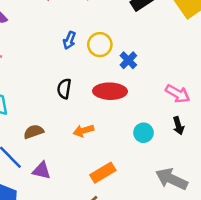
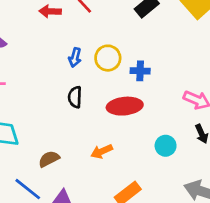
blue cross: (128, 60) -> (140, 71), turned -36
black semicircle: (64, 89) -> (75, 97), moved

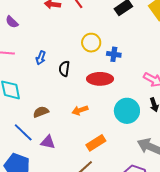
blue arrow: (75, 57) -> (41, 58), moved
cyan circle: (166, 146) -> (127, 111), size x1.6

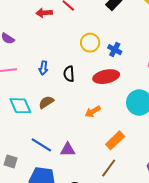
blue cross: (114, 54) -> (115, 50), turned 32
brown semicircle: (41, 112) -> (46, 102), moved

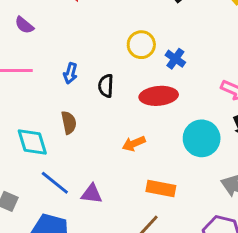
brown semicircle: (46, 102) -> (69, 123), turned 105
cyan diamond: (20, 106) -> (32, 142), moved
orange rectangle: (115, 140) -> (161, 188), turned 48

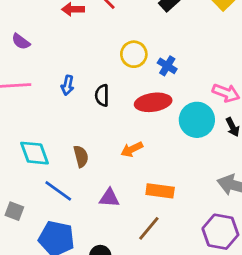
brown semicircle: (69, 123) -> (81, 156), moved
cyan circle: (202, 138) -> (197, 120), moved
purple triangle: (92, 194) -> (109, 198), moved

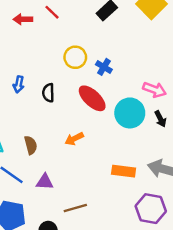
red ellipse: (153, 102) -> (92, 98), turned 52
orange rectangle: (160, 191) -> (124, 171), moved
purple triangle: (109, 198) -> (45, 182), moved
brown line: (149, 228) -> (75, 208), moved, turned 35

